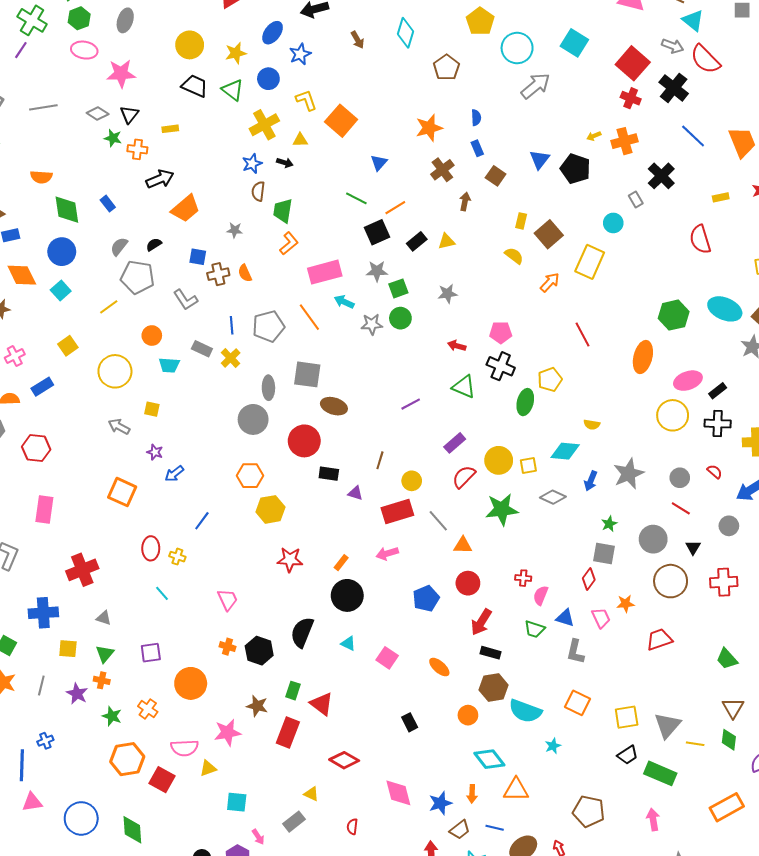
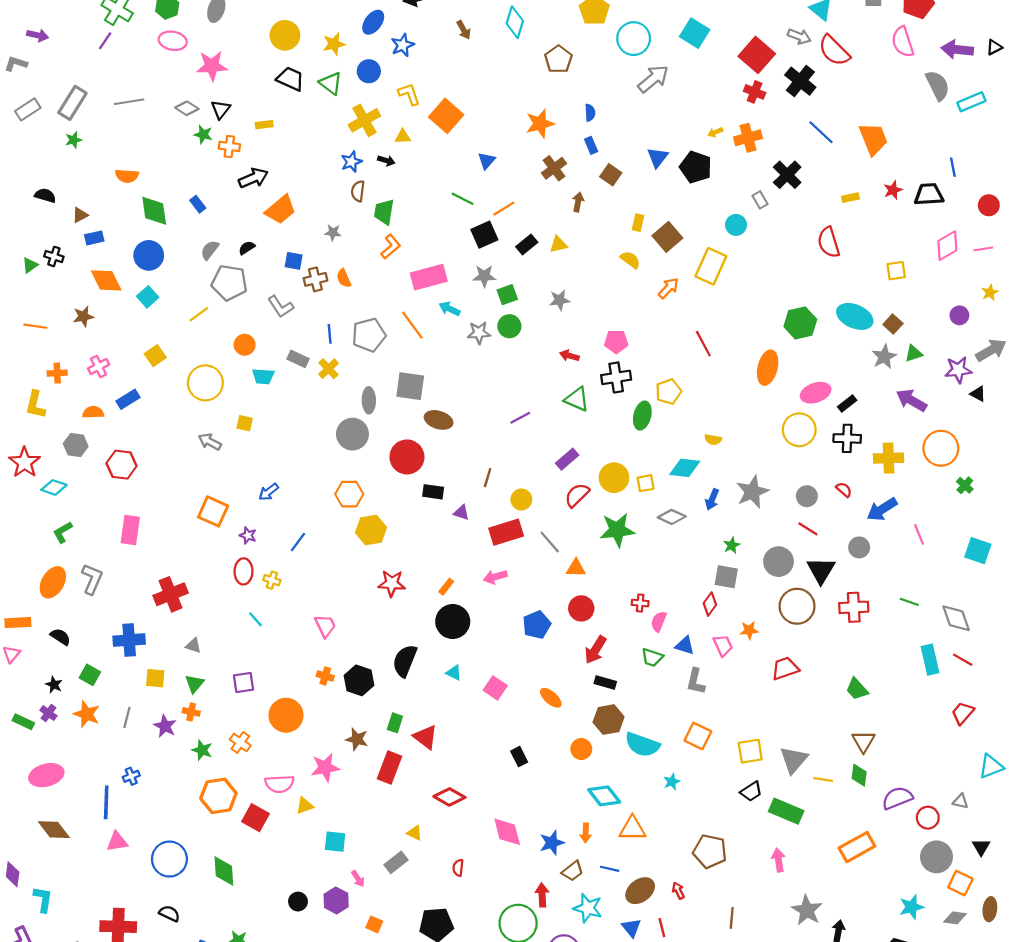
black cross: (501, 366) -> (616, 377), turned -32
purple star: (155, 452) -> (248, 535), moved
black triangle: (693, 547) -> (821, 570), size x1.8

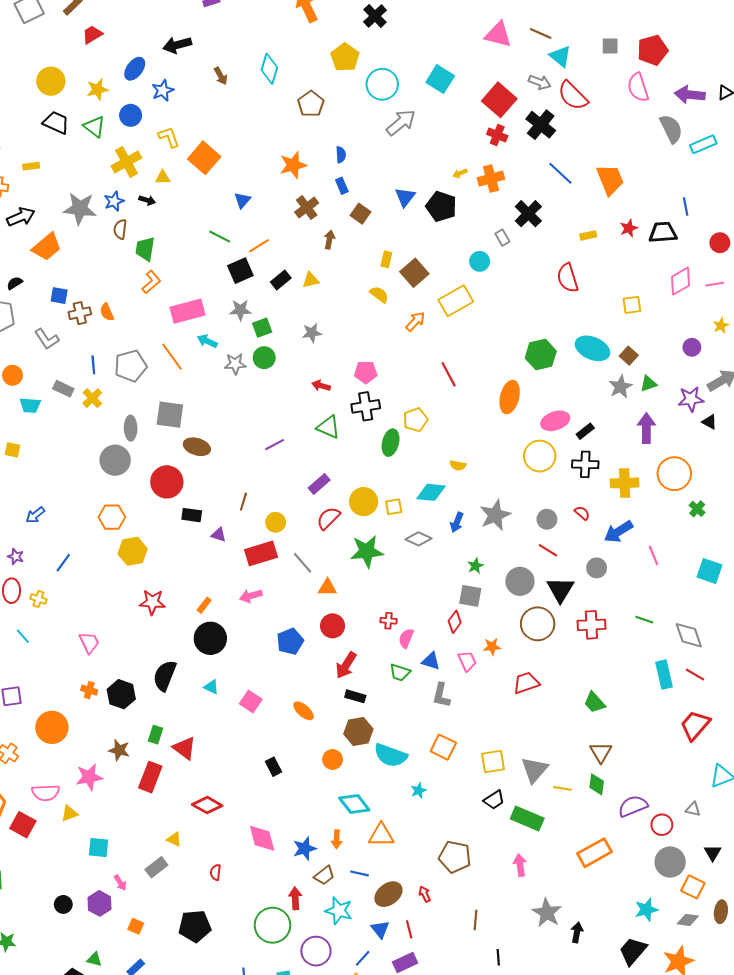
gray star: (333, 233) -> (80, 209), moved, size x2.0
yellow rectangle: (711, 266) -> (456, 301), turned 36
purple arrow: (911, 400) -> (646, 428), turned 60
red trapezoid: (963, 713) -> (695, 725), size x1.4

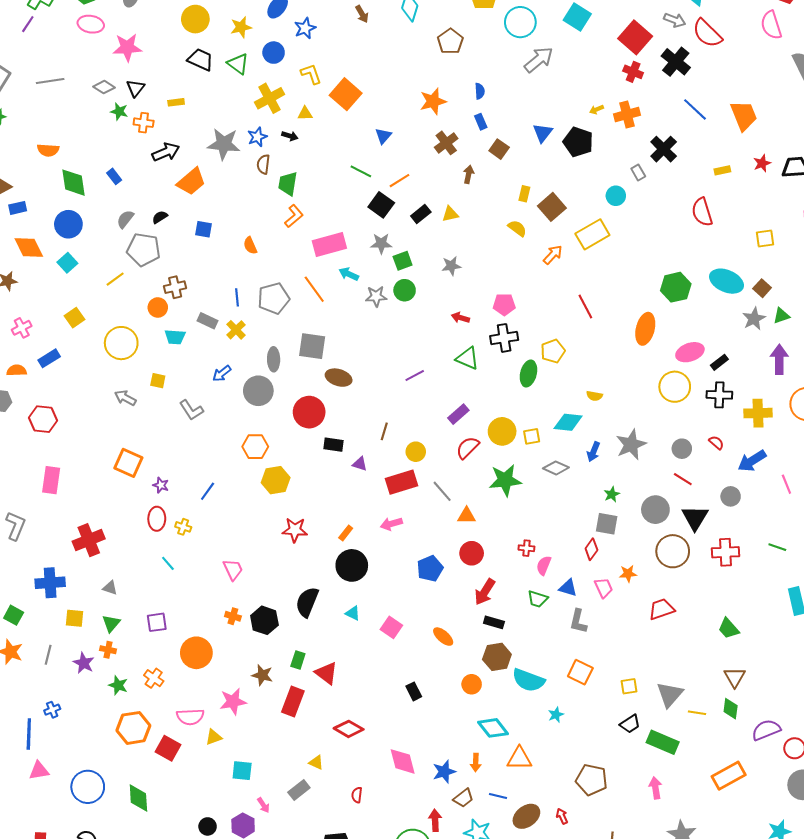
black square: (240, 271) -> (381, 205), turned -30
brown cross: (80, 313) -> (175, 287), moved
gray L-shape: (47, 339) -> (191, 410), moved
blue arrow: (35, 515) -> (222, 374), moved
yellow square: (493, 762) -> (629, 686), size x0.7

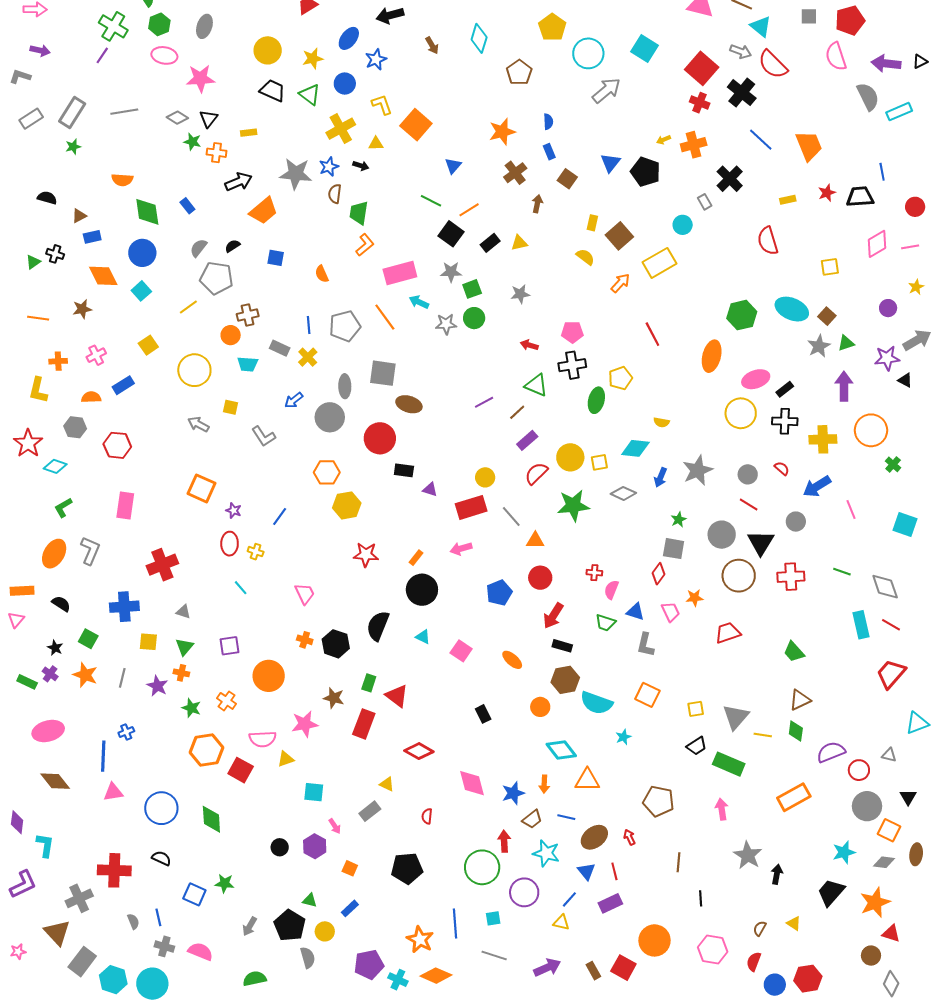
brown line: (384, 431) -> (517, 412), moved, turned 30
brown triangle: (735, 677) -> (800, 700), turned 35

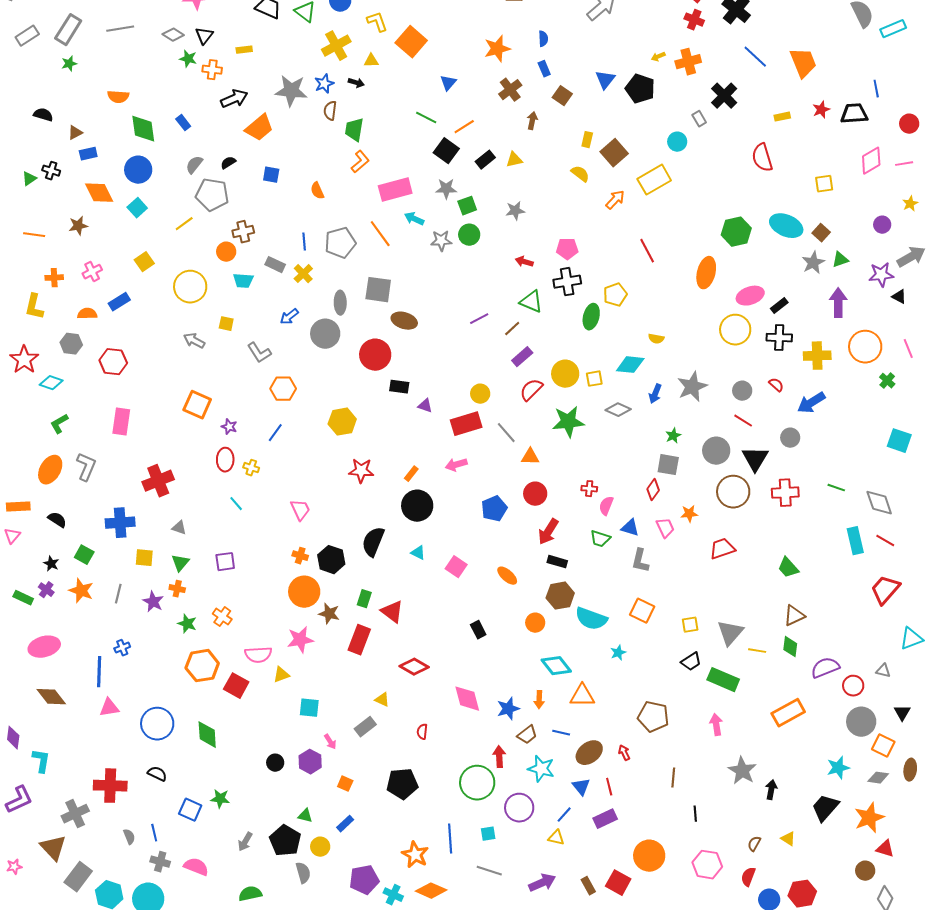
orange hexagon: (327, 472) -> (283, 389), moved
pink line: (851, 509) -> (908, 349), moved
orange circle: (269, 676) -> (304, 592), moved

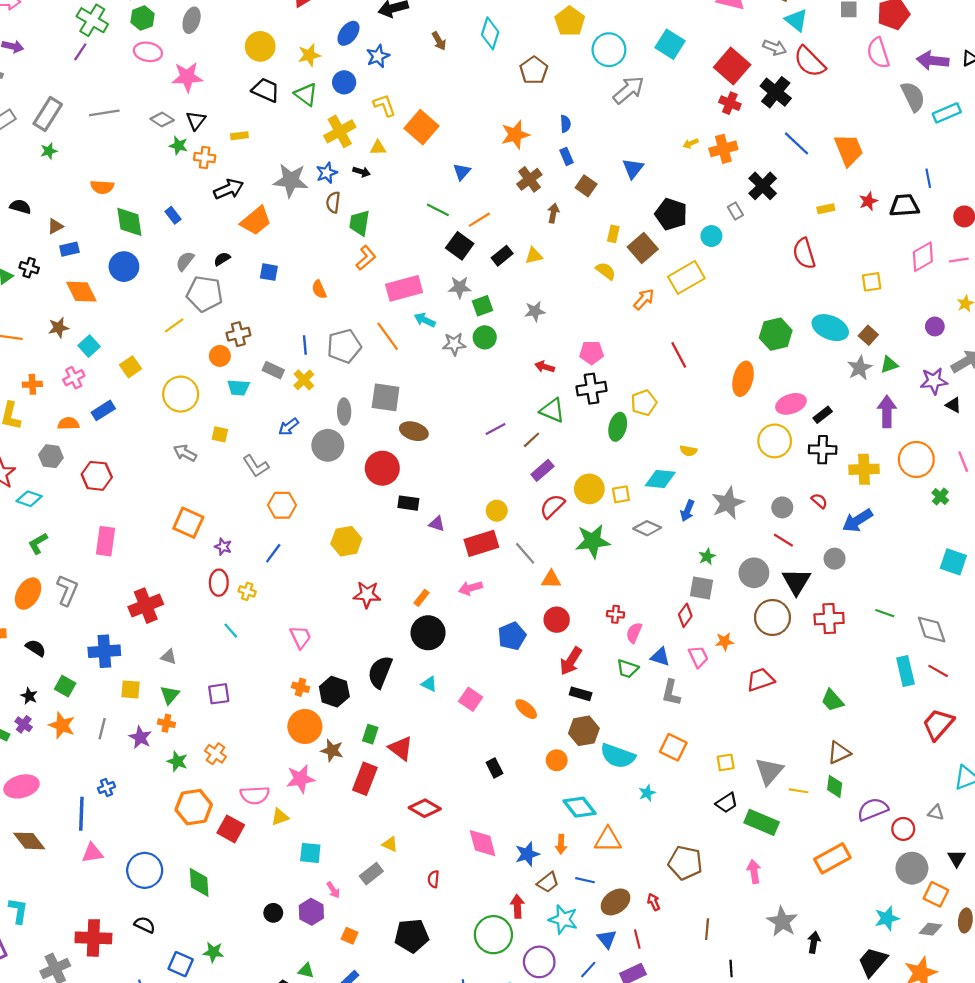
black pentagon: (640, 89) -> (671, 214), moved
cyan square: (137, 208) -> (89, 346), moved

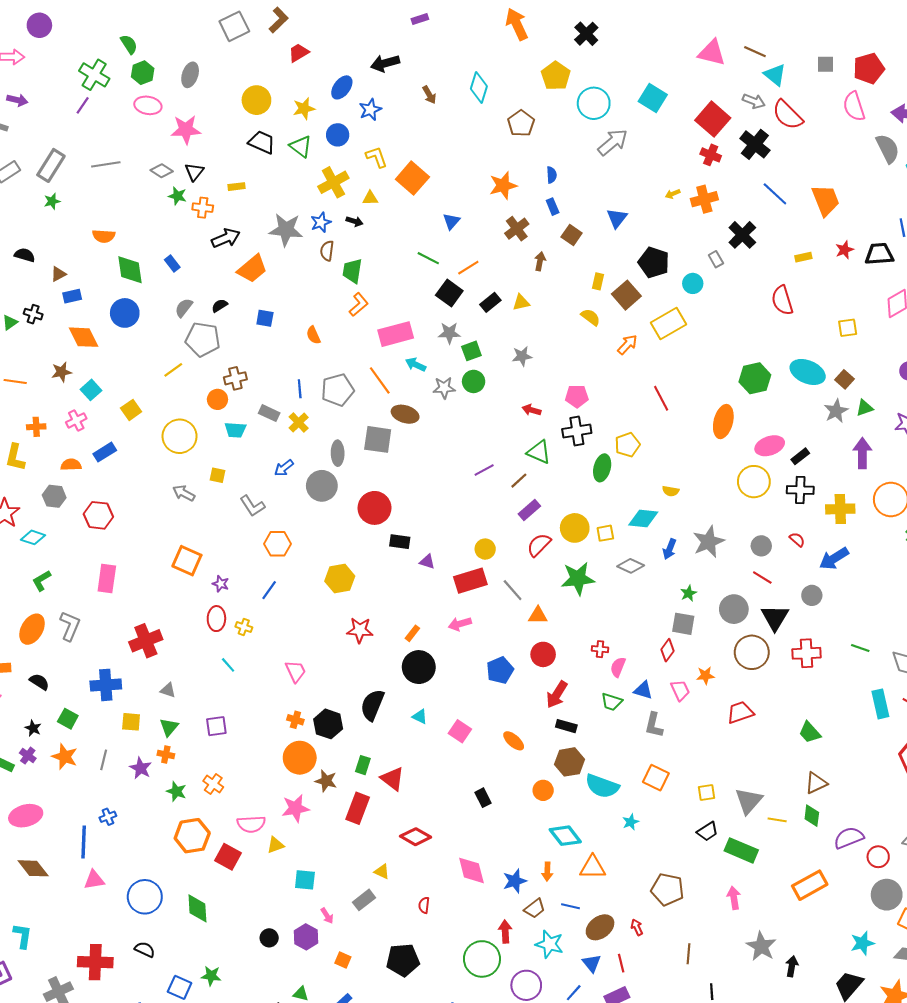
brown ellipse: (414, 431) -> (405, 414), moved

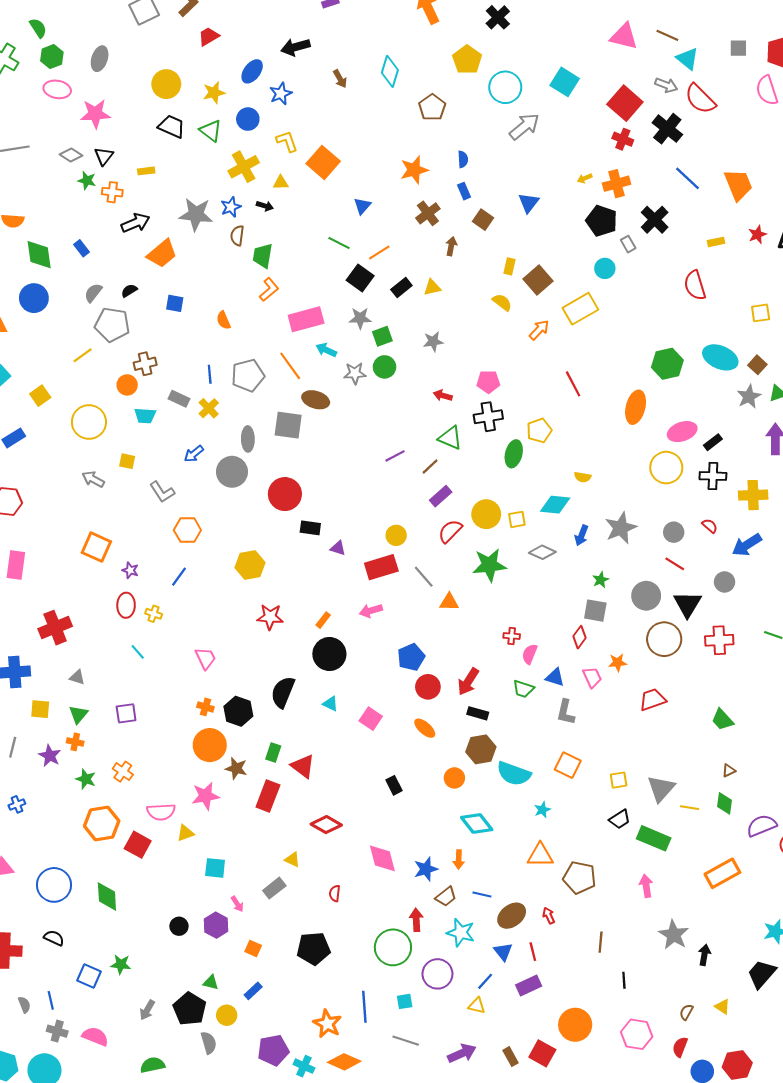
black pentagon: (654, 262) -> (602, 221), moved
red circle: (543, 654) -> (428, 687), moved
brown triangle: (816, 783) -> (729, 771), size x0.6
orange triangle: (593, 867) -> (540, 855), moved

